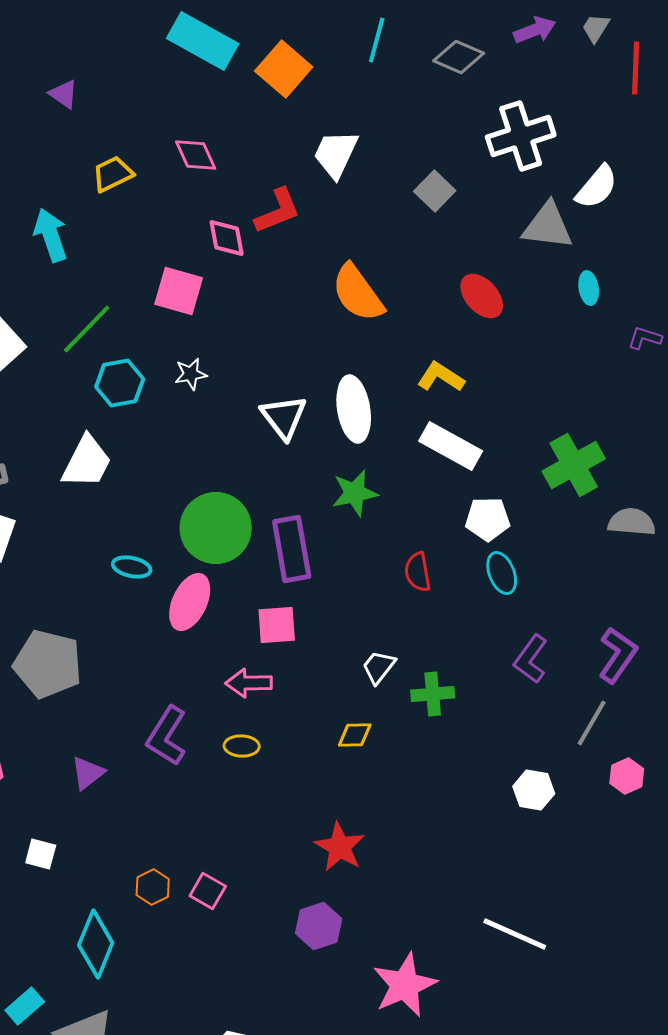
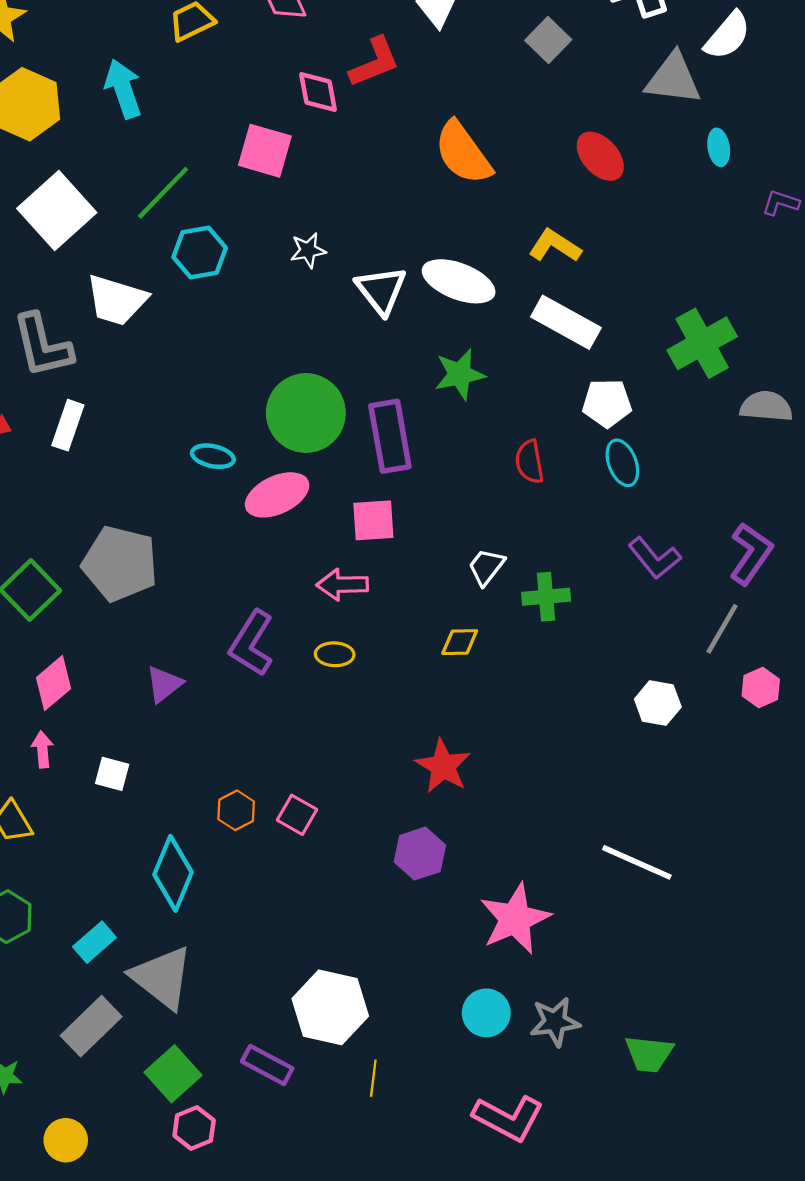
white star: (191, 374) -> (308, 250), moved
white ellipse: (354, 409) -> (459, 281), turned -60
white trapezoid: (87, 462) -> (117, 300), moved, turned 80
pink ellipse: (190, 602) -> (277, 495), turned 40
purple L-shape: (531, 659) -> (654, 558), turned -75

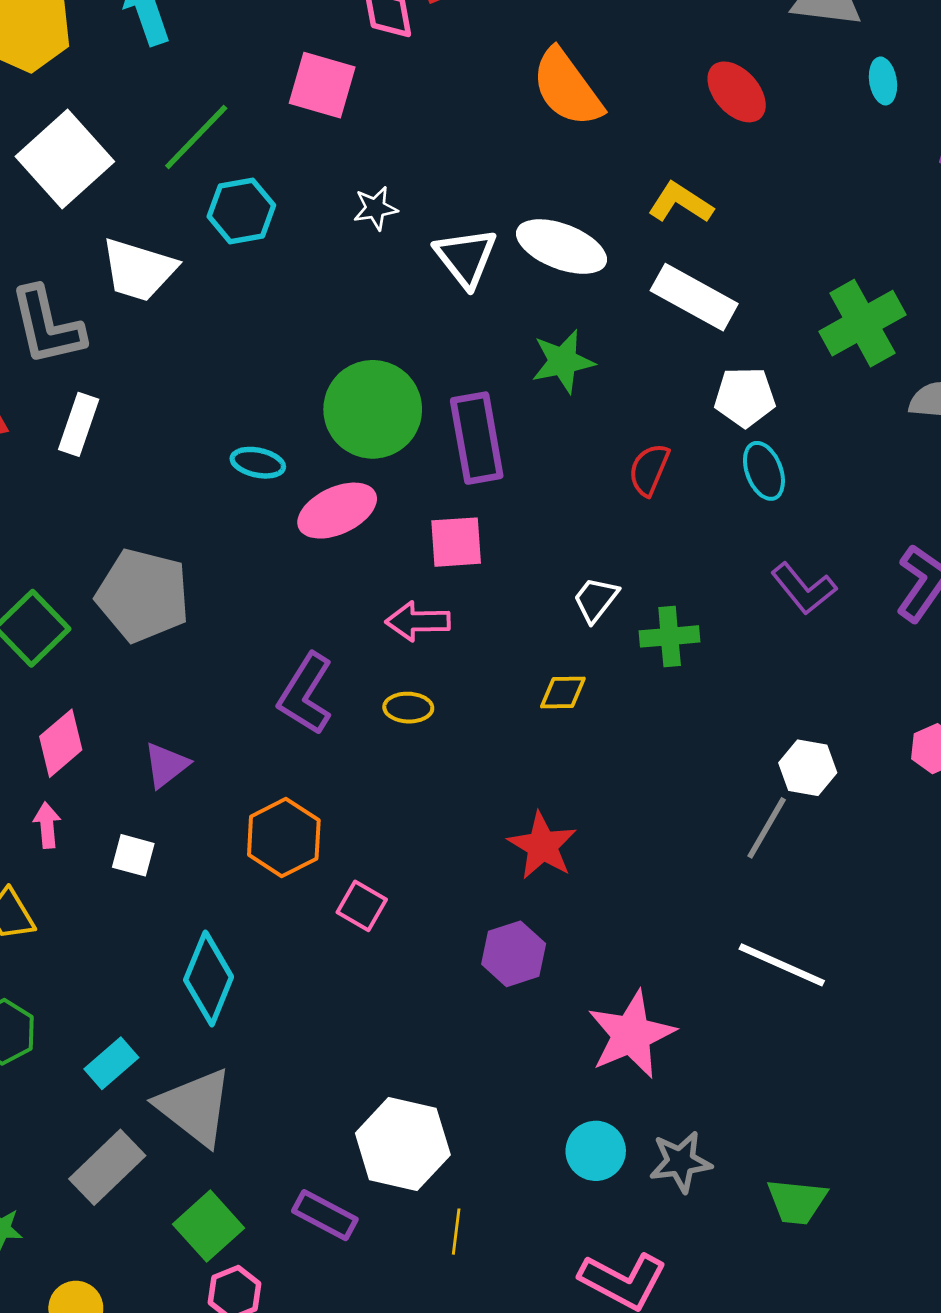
red semicircle: (529, 462) -> (649, 470), turned 33
gray line: (722, 629) -> (767, 828), moved
purple triangle: (164, 684) -> (166, 765), moved
orange hexagon: (236, 810) -> (284, 838), moved, size x1.6

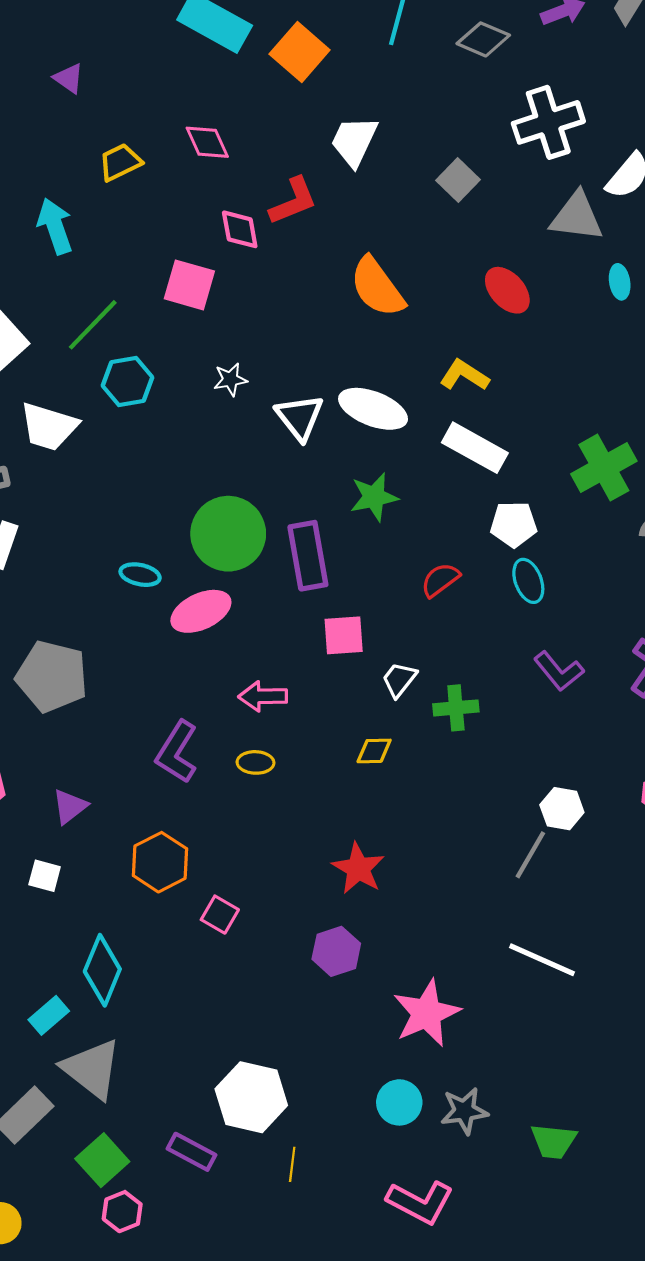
red semicircle: (649, 470) -> (440, 580), turned 30
pink square: (456, 542) -> (344, 635), moved
cyan rectangle: (111, 1063) -> (49, 1015), moved

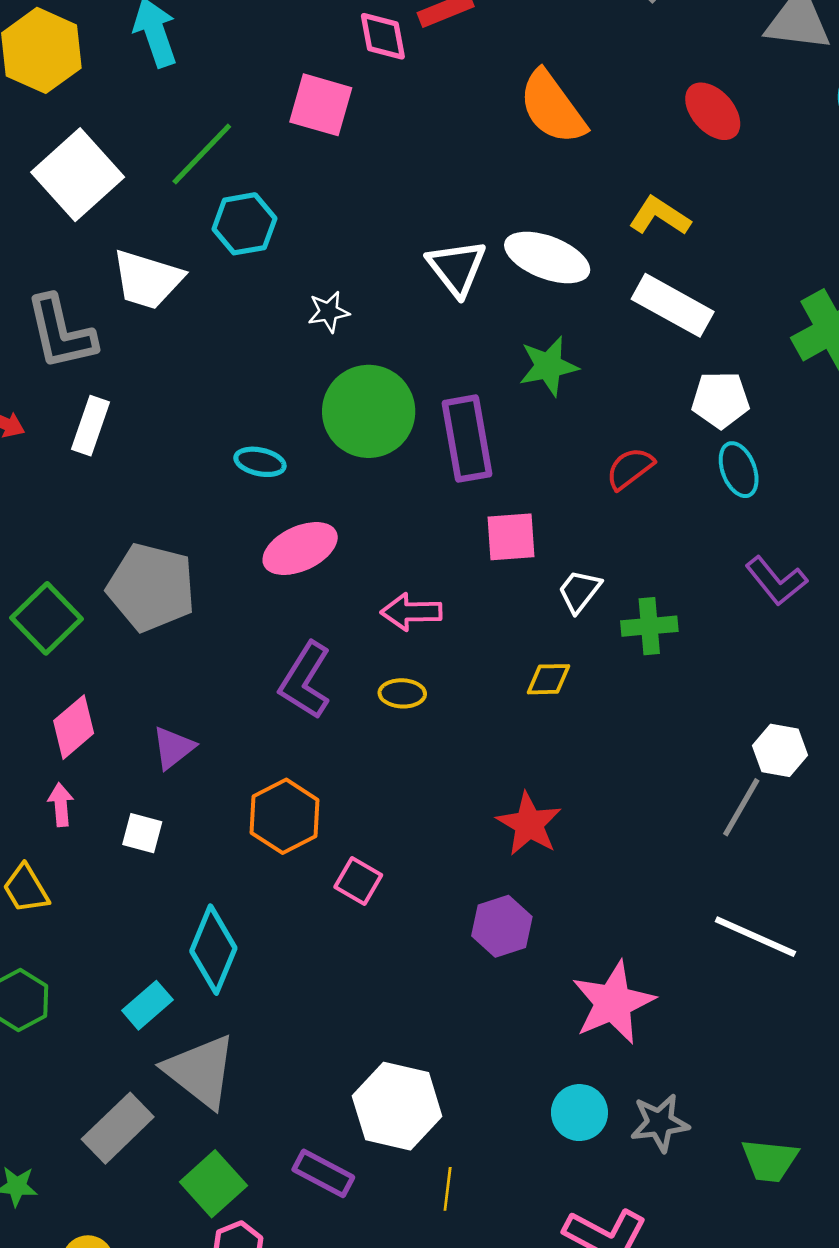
white star: (230, 379) -> (329, 312), moved
pink ellipse: (201, 611) -> (300, 549), moved

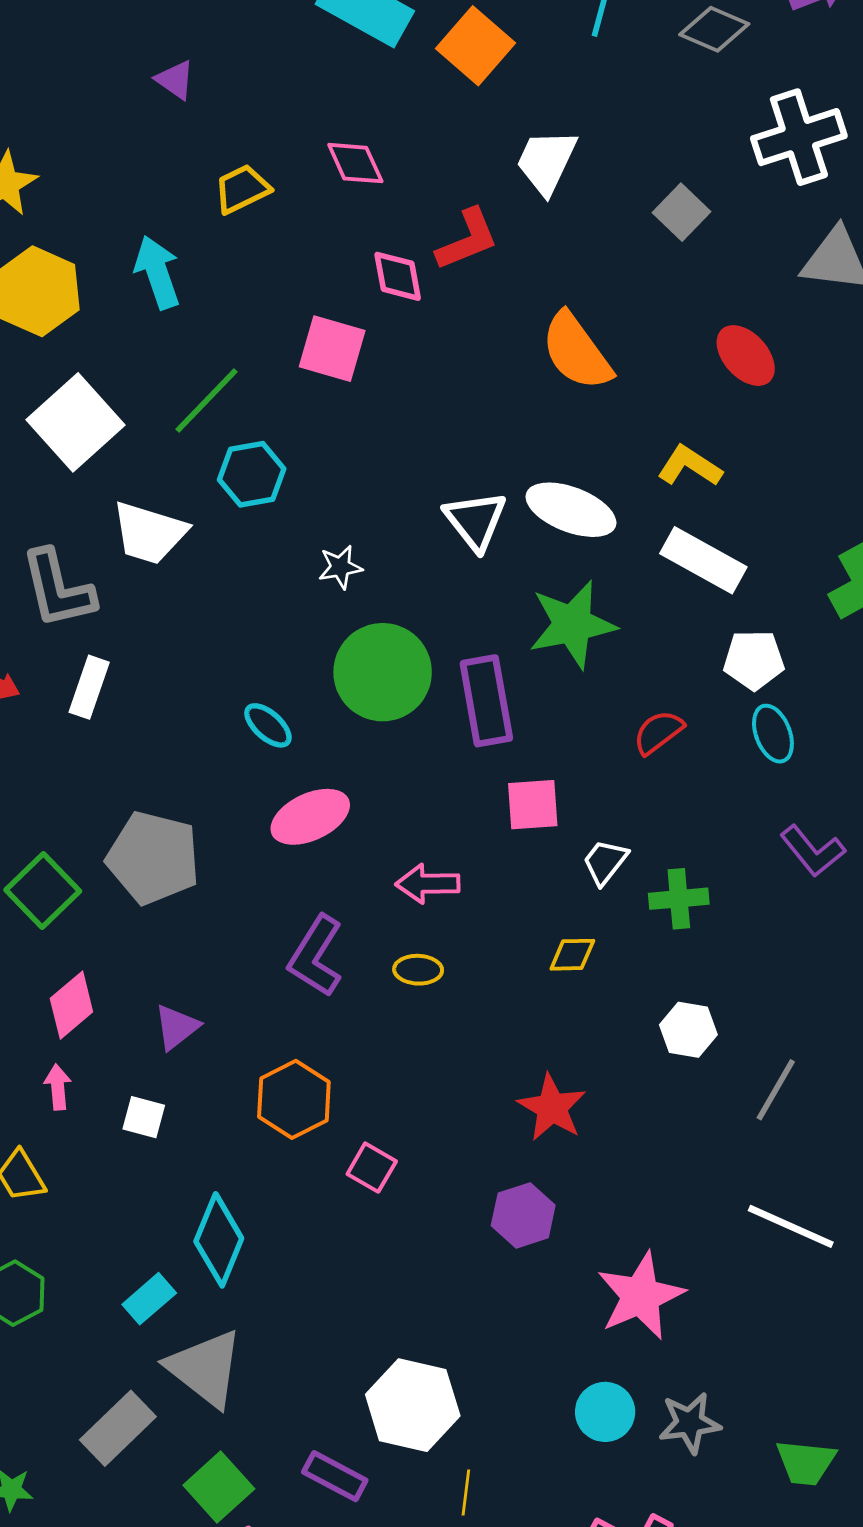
green star: (548, 366) -> (572, 624), size x1.4
cyan ellipse: (260, 462) -> (268, 725), turned 30
white hexagon: (780, 750) -> (688, 1030), moved

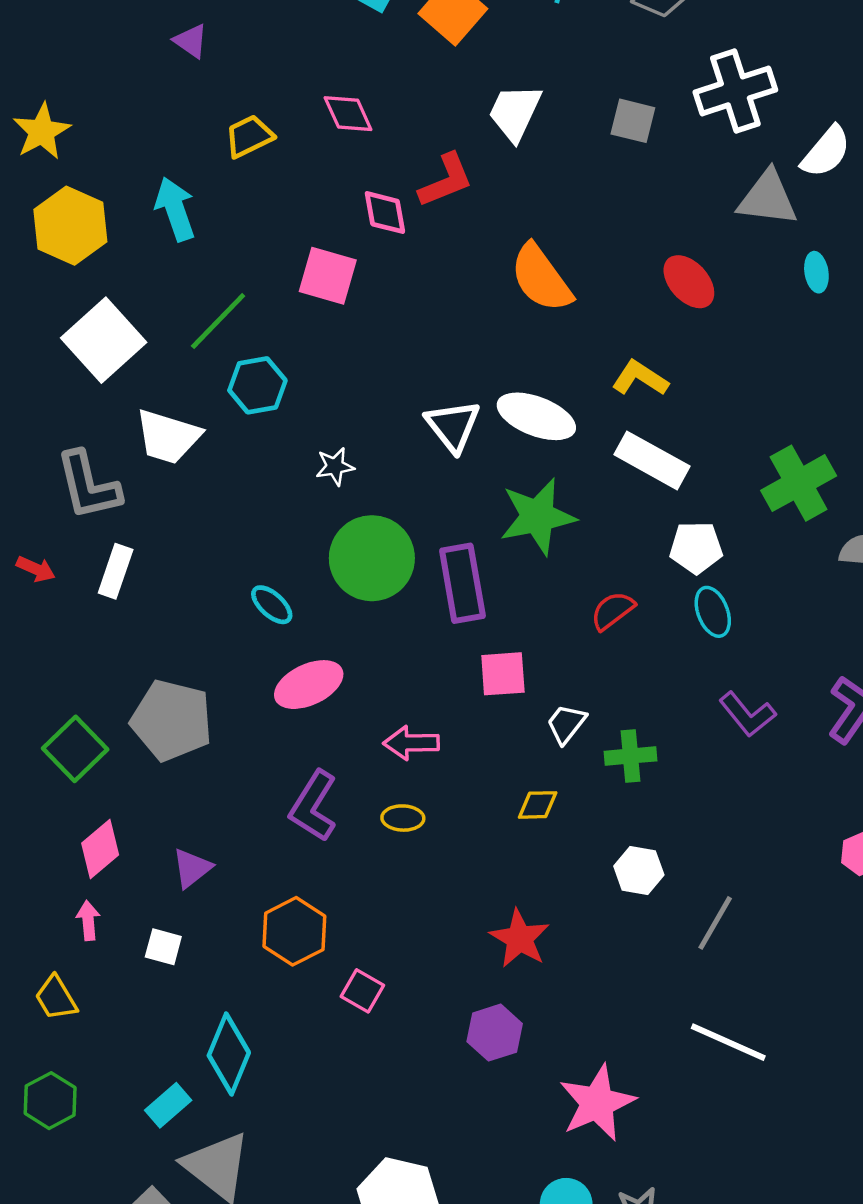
gray square: (682, 212) -> (633, 121), moved, turned -30

